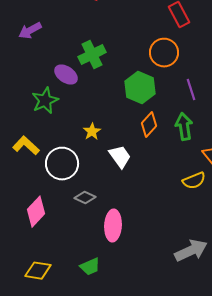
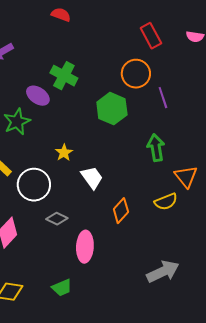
green cross: (92, 55) -> (64, 76), turned -36
purple line: (191, 90) -> (163, 98), moved
orange diamond: (149, 125) -> (121, 211), moved

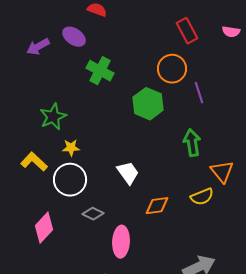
purple ellipse: (38, 96) -> (74, 37), moved
yellow star: (64, 153) -> (71, 148), moved, turned 30
orange diamond: (121, 211) -> (157, 206), turned 40

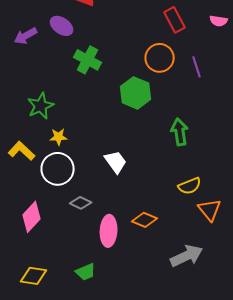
purple line: (199, 93) -> (197, 67), moved
orange triangle: (222, 172) -> (210, 210), moved
orange diamond: (157, 206) -> (145, 220), moved, turned 30

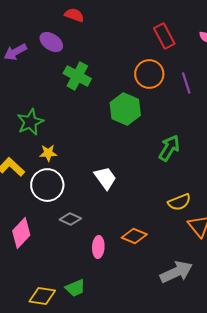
green arrow: (180, 132) -> (169, 148), turned 40
pink ellipse: (109, 231) -> (98, 247), size x0.7
yellow diamond: (34, 276) -> (42, 296), moved

